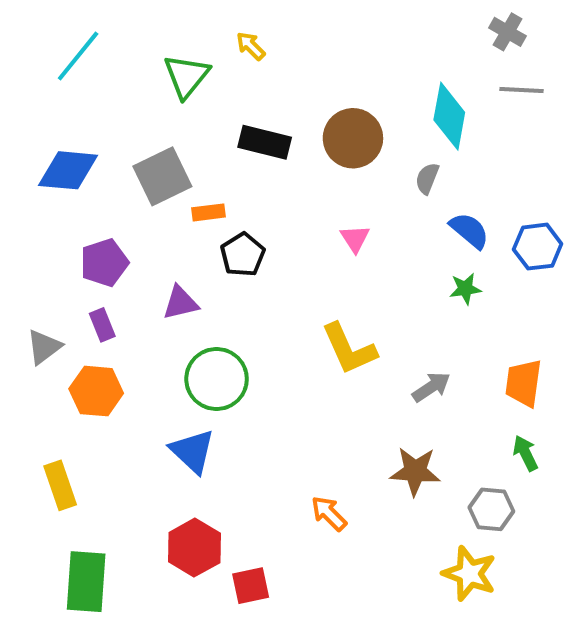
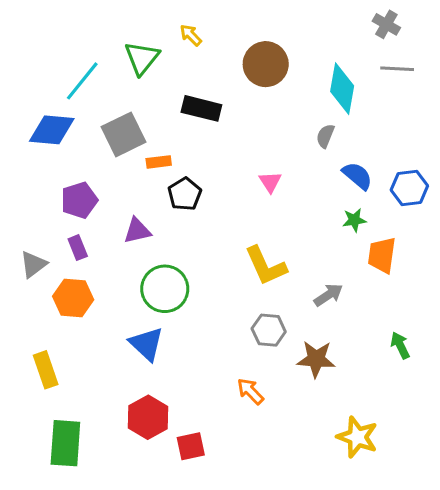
cyan line: (78, 56) -> (82, 81), moved
brown circle: (353, 138) -> (266, 64), moved
orange trapezoid: (524, 383) -> (382, 255), moved
gray hexagon: (491, 509) -> (269, 330), moved

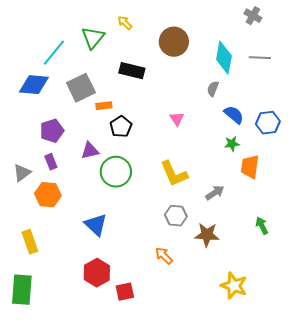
gray line: (397, 69) -> (260, 58), moved
green circle: (165, 289) -> (116, 172), moved
green rectangle: (65, 443) -> (22, 290), moved

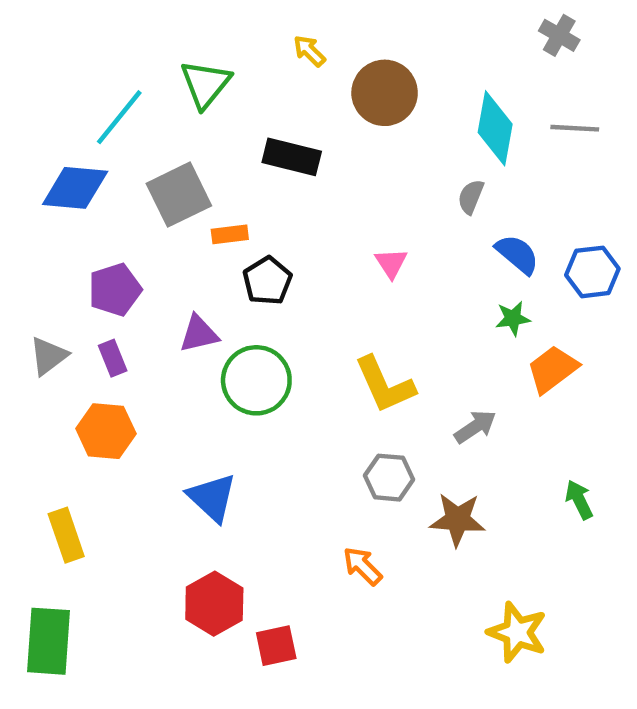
yellow arrow: (125, 23) -> (309, 51), moved
orange trapezoid: (250, 167) -> (553, 369), turned 45
gray triangle: (22, 173) -> (48, 356), moved

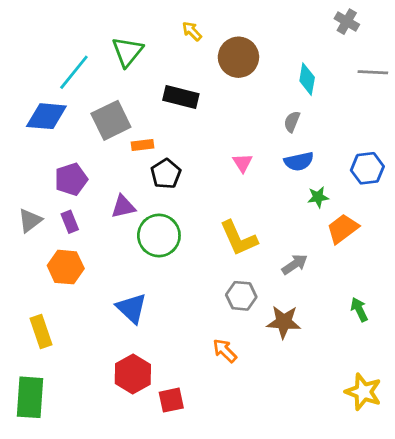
cyan diamond: (495, 128) -> (307, 79), size x0.7
gray line: (575, 128) -> (373, 72), moved
blue semicircle: (517, 254) -> (299, 161), moved, turned 128
yellow star: (517, 632) -> (363, 392), moved

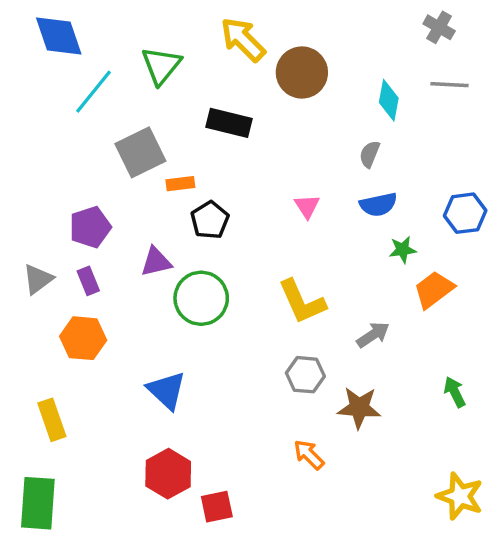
yellow arrow: (192, 31) -> (243, 40), size x1.8
gray line: (373, 72) -> (449, 85), moved
blue diamond: (46, 116) -> (59, 36), moved, turned 66
orange arrow: (225, 351) -> (309, 455), moved

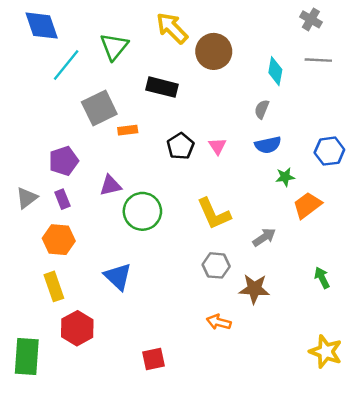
black pentagon: (210, 220) -> (181, 146), moved
yellow rectangle: (52, 420) -> (54, 286), moved
orange arrow: (309, 455) -> (219, 322), turned -30
red hexagon: (168, 474) -> (77, 328), moved

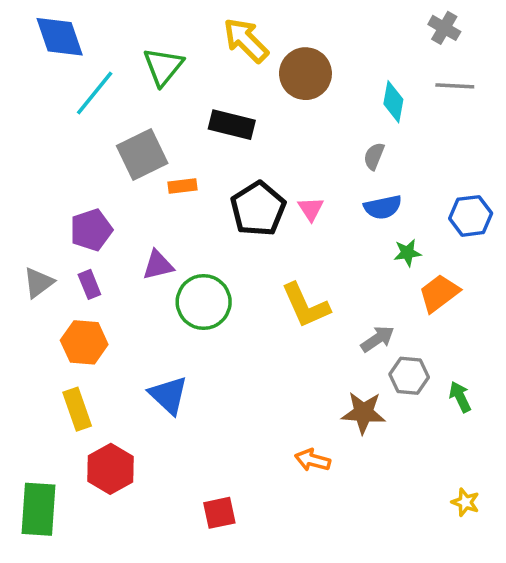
black pentagon: (181, 146) -> (258, 209), size x1.4
gray hexagon: (216, 265) -> (409, 376), moved
yellow star: (326, 352) -> (465, 502), size x0.6

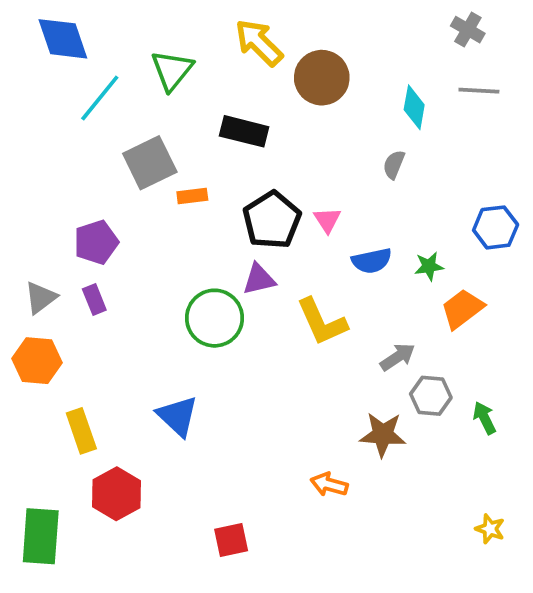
blue semicircle: (383, 207) -> (372, 261), moved
purple triangle: (158, 265) -> (259, 279), moved
orange hexagon: (84, 342) -> (37, 361), moved

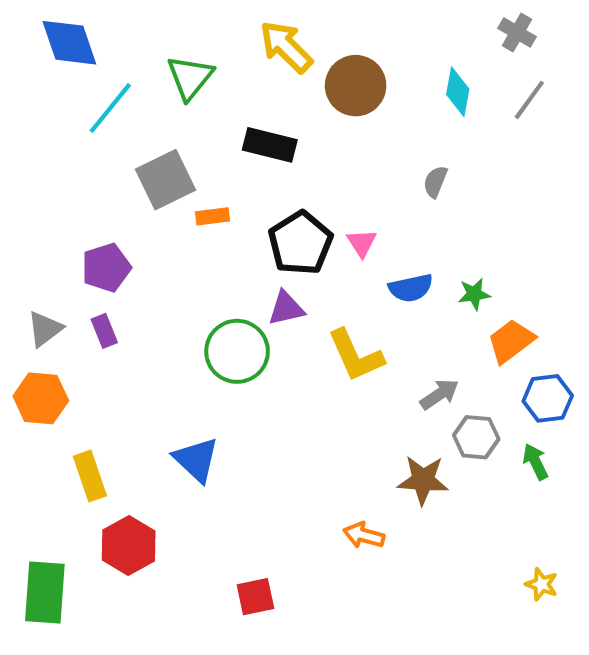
gray line: (479, 91) -> (529, 100), turned -57
cyan diamond: (414, 107) -> (458, 92), moved
blue hexagon: (496, 227) -> (548, 398), moved

